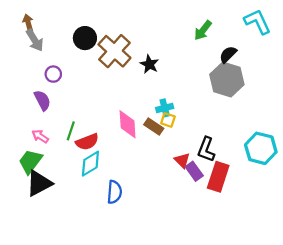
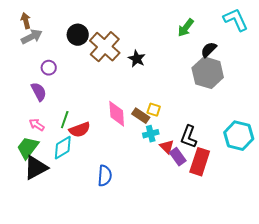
gray arrow: (35, 40) -> (32, 37), turned -85
cyan cross: (165, 108) -> (151, 134), moved
cyan diamond: (90, 164) -> (63, 148), moved

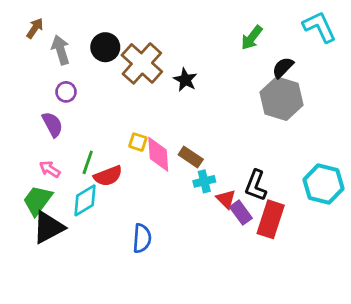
brown arrow: (26, 21) -> (35, 28), turned 49
gray arrow: (32, 37) -> (61, 50), moved, turned -80
yellow square: (154, 110) -> (138, 142), moved

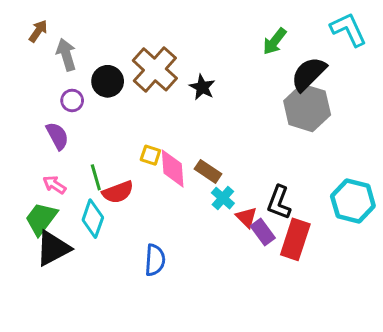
black circle: (105, 47) -> (108, 81), moved
black semicircle: (283, 68) -> (309, 74), size x1.5
green line: (88, 162) -> (96, 177), turned -35
cyan cross: (204, 181) -> (223, 198), turned -35
cyan diamond: (85, 200) -> (93, 219), turned -40

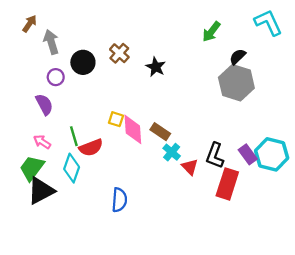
brown cross: (155, 69) -> (119, 53), size x0.6
black semicircle: (309, 74) -> (238, 57), size x0.6
purple rectangle: (263, 232) -> (248, 154), moved

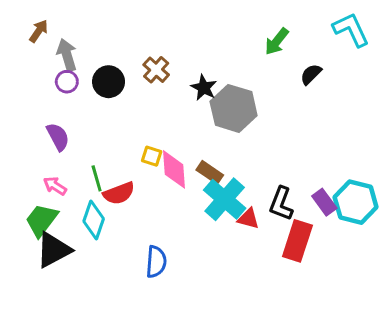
purple circle: (56, 77) -> (67, 82), moved
gray hexagon: (236, 83) -> (234, 108), moved
cyan cross: (172, 152) -> (225, 199), size x1.8
red triangle: (190, 167) -> (248, 219), turned -30

